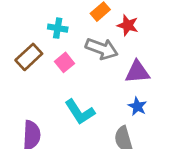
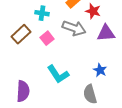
purple triangle: (137, 72) -> (106, 33), moved

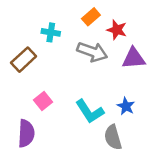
pink square: (47, 38) -> (43, 101), moved
cyan L-shape: (58, 74) -> (90, 111), moved

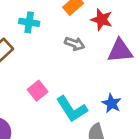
gray arrow: (92, 52) -> (75, 44), size x0.6
pink square: (43, 101) -> (38, 91), moved

